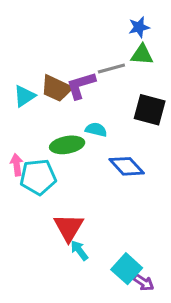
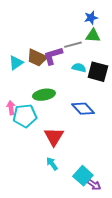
cyan semicircle: (96, 130) -> (79, 68), moved
red triangle: (69, 227) -> (54, 137), moved

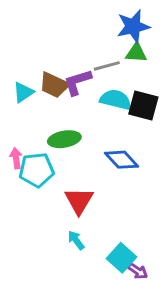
blue star: (91, 18) -> (133, 26), size x1.6
cyan semicircle: (79, 68) -> (116, 100), size x1.5

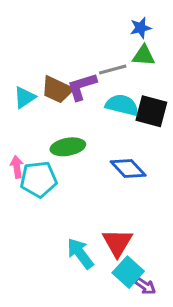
blue star: (133, 26) -> (141, 28), size x0.6
red triangle: (79, 201) -> (117, 243), moved
cyan arrow: (76, 240) -> (80, 254), size x1.5

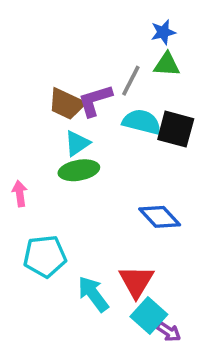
gray line: (113, 70) -> (131, 81), turned -48
cyan triangle: (25, 97) -> (77, 143), moved
blue diamond: (128, 168) -> (160, 217), moved
cyan pentagon: (38, 179) -> (45, 256), moved

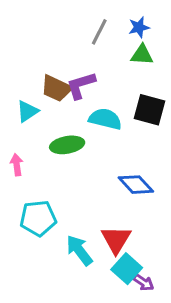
gray line: (131, 81) -> (99, 32), moved
cyan semicircle: (142, 122) -> (105, 119), moved
cyan triangle: (77, 143) -> (27, 111), moved

